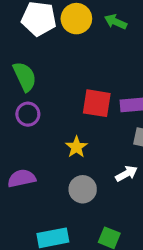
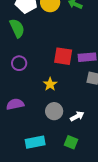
green semicircle: (25, 77) -> (17, 28), moved
white arrow: (126, 174) -> (77, 116), moved

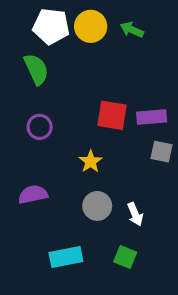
white arrow: (77, 116) -> (135, 214), turned 96

